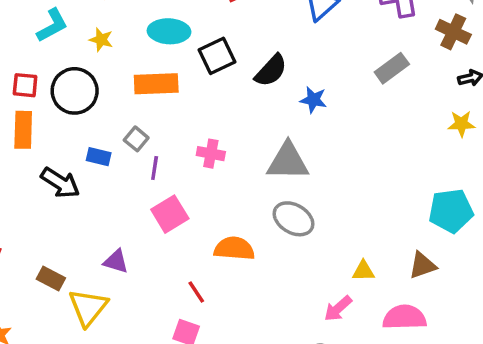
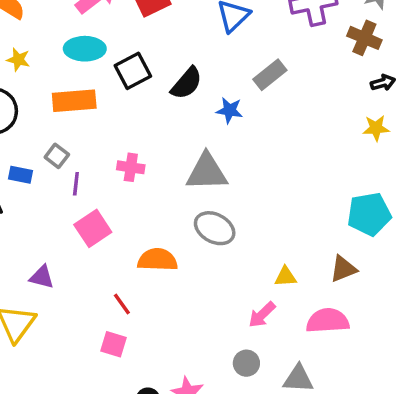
gray rectangle: (392, 68) -> (270, 75), moved

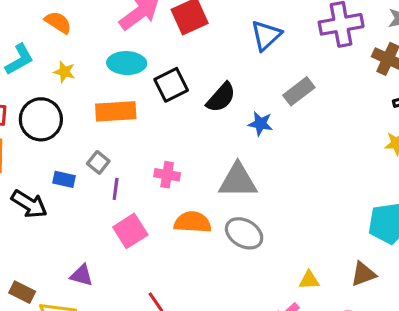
orange semicircle: (158, 260) -> (193, 222), moved

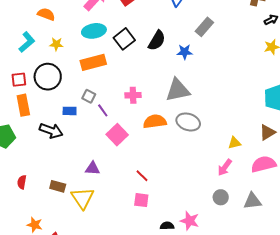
purple line: (116, 189) -> (103, 110), turned -32

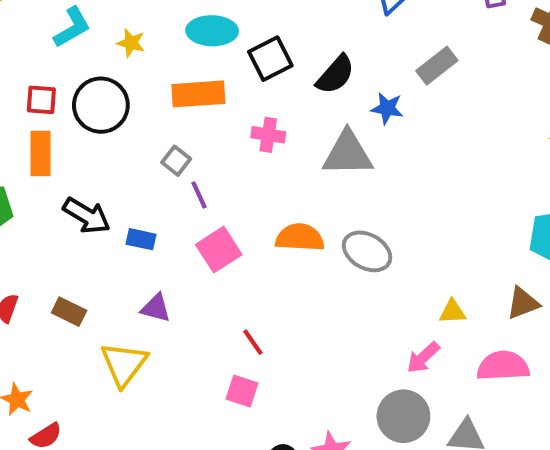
gray triangle: (178, 90) -> (348, 154), moved
pink cross: (133, 95) -> (268, 135), moved
blue rectangle: (70, 111) -> (141, 239), moved
brown rectangle: (58, 186) -> (69, 312), moved
gray circle: (221, 197) -> (403, 416), size x1.6

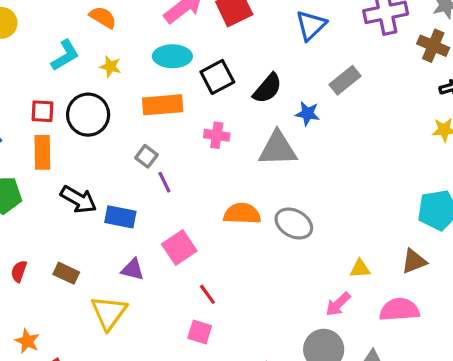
blue rectangle: (141, 239) -> (120, 217), size x1.4
pink square: (219, 250) -> (179, 248), moved

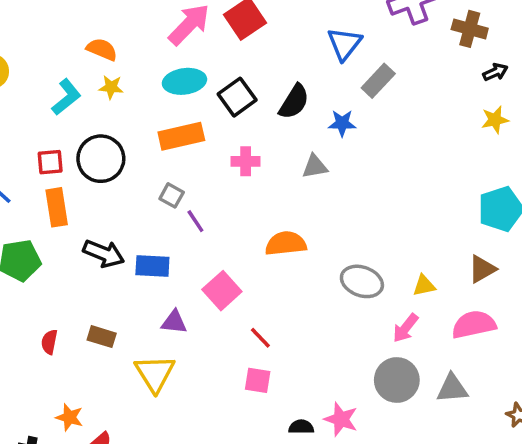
blue triangle: (311, 25) -> (344, 44), moved
yellow star: (110, 67) -> (111, 87), moved
gray triangle: (278, 149) -> (315, 167), size x0.6
gray ellipse: (294, 224) -> (362, 281), moved

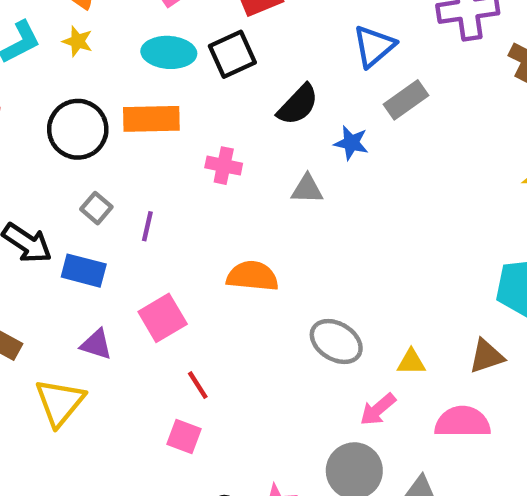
black square: (237, 97) -> (232, 54), moved
black circle: (101, 159) -> (78, 129), moved
gray square: (172, 195) -> (96, 208), moved
purple line: (195, 221) -> (147, 226), turned 35

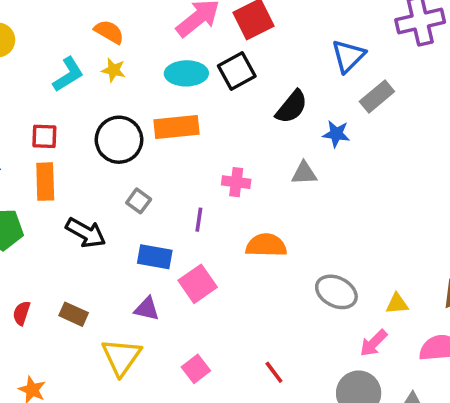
pink cross: (224, 166) -> (236, 182), moved
purple line: (147, 226) -> (199, 220), moved
blue rectangle: (84, 271) -> (155, 257), moved
red line: (198, 385) -> (274, 372), moved
pink square: (184, 437) -> (196, 369), moved, turned 36

